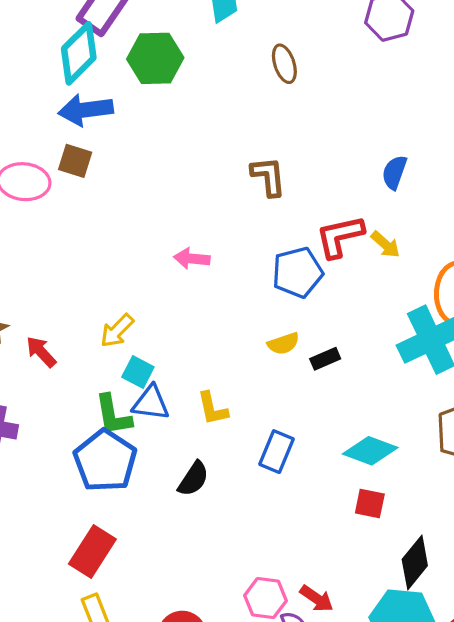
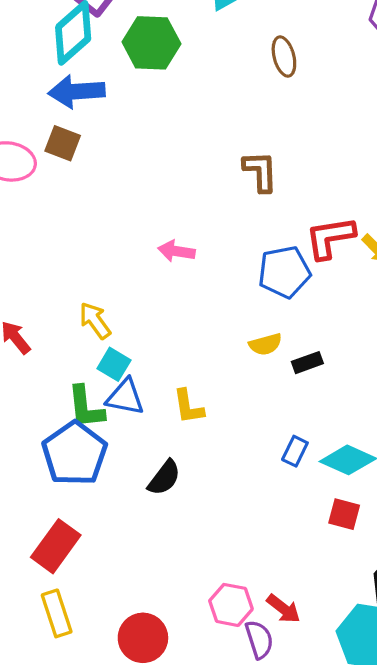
yellow arrow: (117, 331) -> (95, 321), turned 96
blue rectangle: (277, 452) -> (295, 451), moved, size x0.7

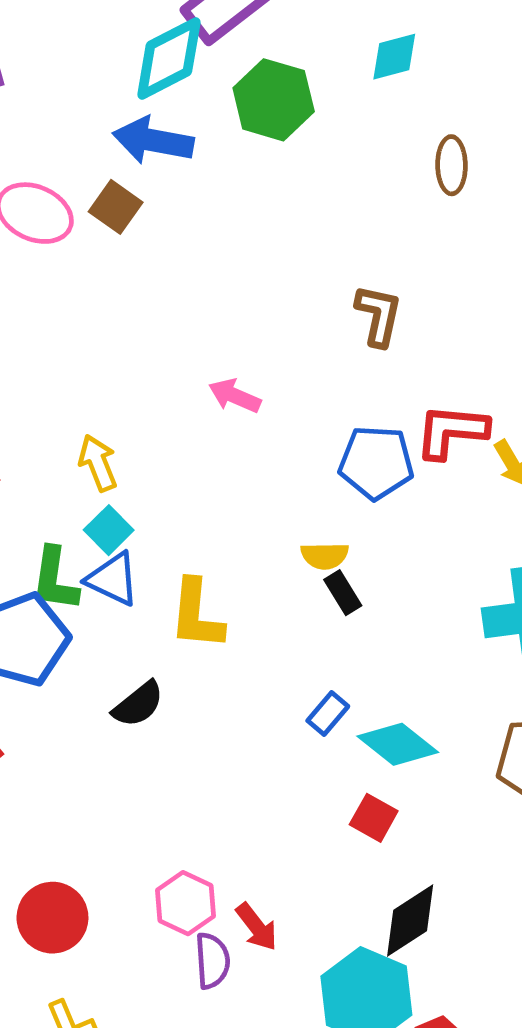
black rectangle: (307, 363) -> (343, 593), moved, turned 64
yellow L-shape: (188, 407) -> (196, 615), size x1.4

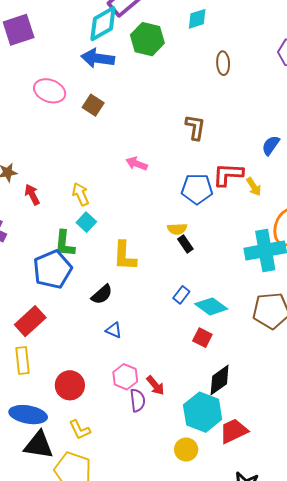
brown square: (116, 207) -> (93, 105), moved
blue triangle: (113, 579) -> (114, 330), moved, size x0.7

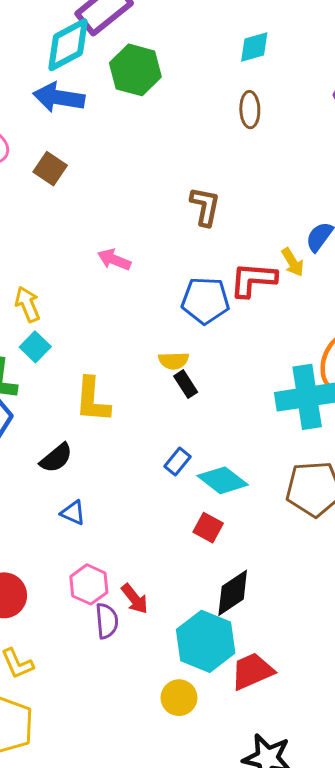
cyan diamond: (197, 19) -> (254, 47), moved
yellow arrow: (254, 187) -> (293, 262), moved

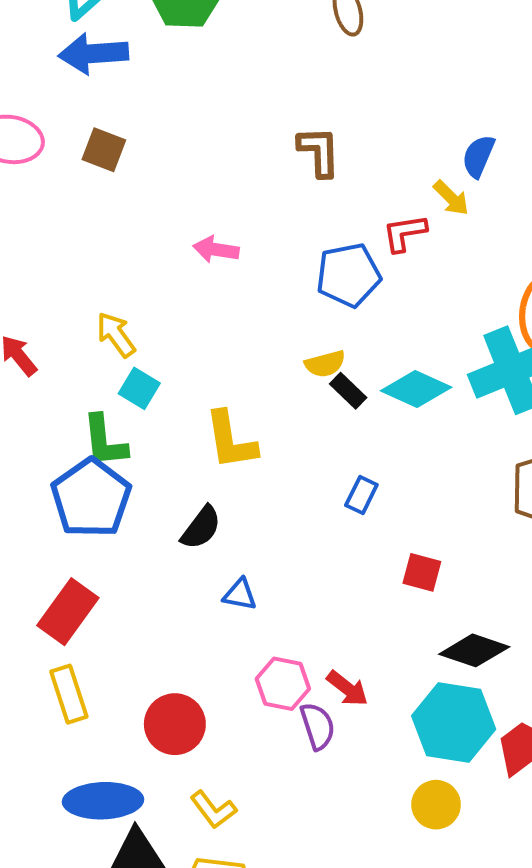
red L-shape: (253, 280) -> (405, 233), size x0.7
cyan diamond: (223, 480) -> (416, 389), moved
black diamond: (233, 593) -> (474, 650), turned 66

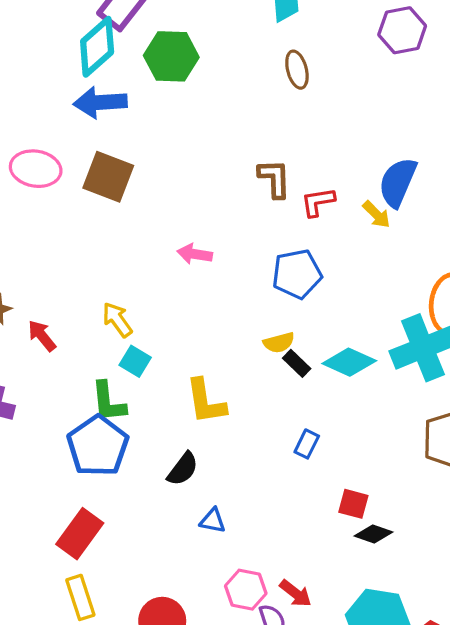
brown square: (104, 150) -> (108, 177), size x1.5
blue semicircle: (478, 156) -> (398, 182), size x1.5
red L-shape: (405, 233) -> (318, 202), moved
black diamond: (474, 650) -> (374, 534), moved, size x0.7

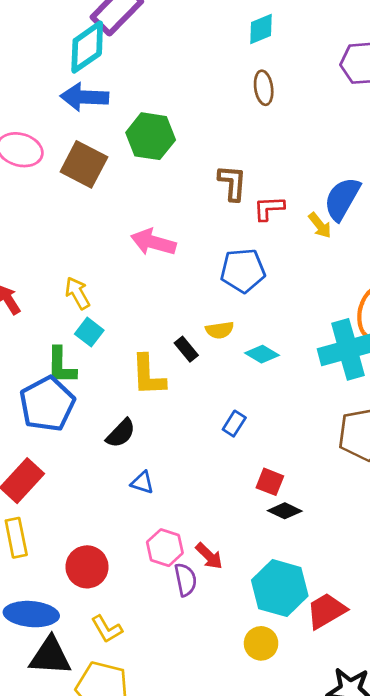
green hexagon: (171, 56) -> (151, 136), moved
pink arrow: (195, 254) -> (153, 242), size x1.4
cyan diamond: (349, 362) -> (262, 354), moved, size x0.7
black rectangle: (297, 363) -> (186, 349), moved

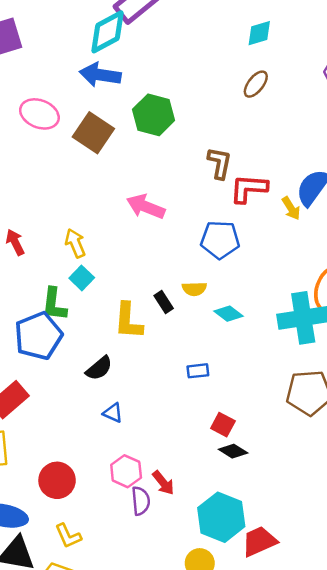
brown ellipse: (264, 88) -> (256, 84), turned 40
red L-shape: (269, 208) -> (249, 188), size x1.4
blue rectangle: (234, 424) -> (198, 371), turned 45

